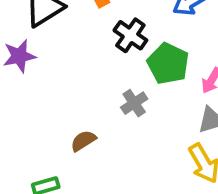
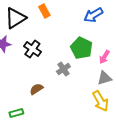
black cross: (130, 35) -> (32, 49), moved

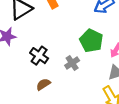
black cross: (32, 49) -> (39, 56), moved

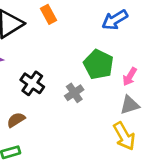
brown semicircle: (43, 84) -> (16, 120), moved

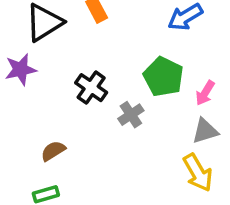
black cross: (32, 83) -> (91, 88), moved

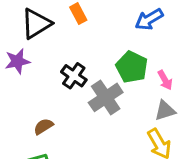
pink arrow: (205, 93) -> (165, 80), turned -60
gray cross: (131, 115) -> (106, 97), size x1.6

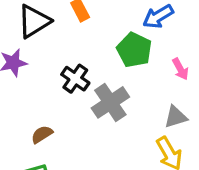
green pentagon: (132, 67) -> (134, 50), moved
pink arrow: (165, 80) -> (180, 69), moved

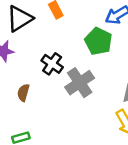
brown semicircle: (42, 134) -> (23, 93), moved, turned -42

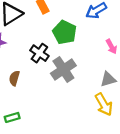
green pentagon: (98, 41) -> (65, 32), moved

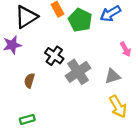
green pentagon: (65, 32) -> (80, 20), moved
gray triangle: (108, 79) -> (113, 76), moved

